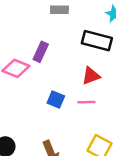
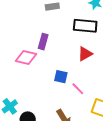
pink line: (86, 102) -> (78, 89), moved, turned 56

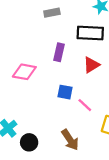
purple rectangle: (43, 42) -> (59, 52), moved

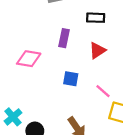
black rectangle: (90, 33) -> (96, 18), size x0.7
pink line: (85, 105) -> (103, 91), moved

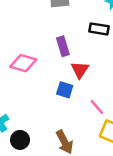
purple rectangle: (64, 38) -> (63, 46), turned -36
red triangle: (97, 50) -> (80, 70), moved, turned -30

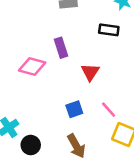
purple rectangle: (63, 46) -> (61, 48), moved
blue square: (65, 90) -> (74, 109), moved, turned -35

